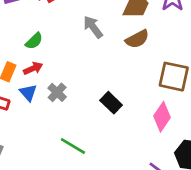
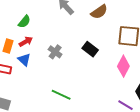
gray cross: (57, 92) -> (55, 52), moved
black rectangle: (111, 103) -> (90, 49), moved

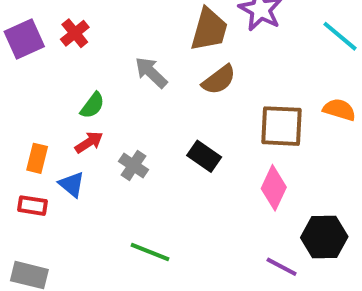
green semicircle: (24, 22) -> (92, 105), moved
red arrow: (26, 42) -> (89, 142), moved

